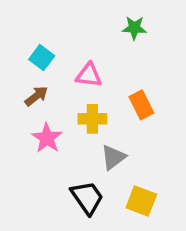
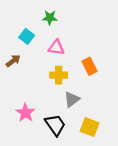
green star: (134, 28) -> (50, 18), moved
brown arrow: (36, 96) -> (13, 61), moved
pink star: (47, 138) -> (25, 113), moved

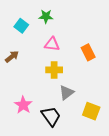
cyan square: (27, 36) -> (21, 26), moved
orange rectangle: (90, 66) -> (88, 52), moved
yellow square: (90, 127) -> (91, 111), moved

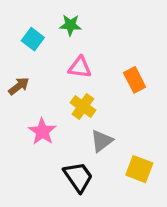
yellow cross: (54, 70) -> (83, 106), turned 35
pink star: (23, 105) -> (42, 132), moved

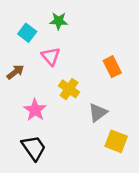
pink triangle: (80, 67) -> (51, 56), moved, turned 42
gray triangle: (102, 141) -> (98, 113), moved
black trapezoid: (78, 177) -> (34, 148), moved

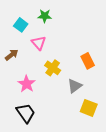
orange rectangle: (112, 67) -> (88, 61), moved

